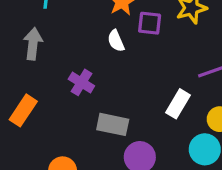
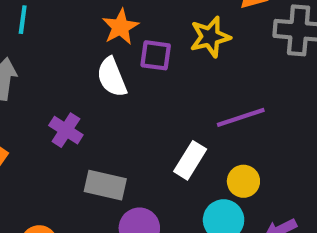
white semicircle: (116, 41) -> (112, 77), size x1.4

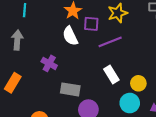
purple line: (241, 117) -> (110, 42), moved
white rectangle: (190, 160) -> (111, 75), turned -60

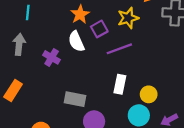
purple square: (91, 24) -> (99, 29), turned -35
purple cross: (49, 63) -> (52, 57), moved
white rectangle: (111, 75) -> (120, 84), turned 42

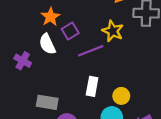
yellow star: (128, 18) -> (113, 31), moved, turned -30

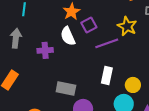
purple cross: (23, 61) -> (45, 50), turned -35

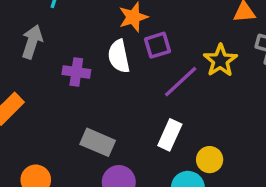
purple line: (107, 43) -> (181, 82), turned -35

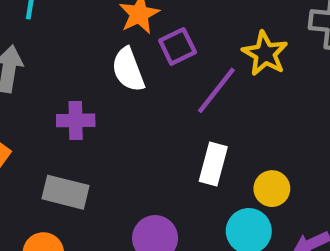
purple cross: (76, 72) -> (76, 120), moved
gray rectangle: (98, 142) -> (66, 192), moved

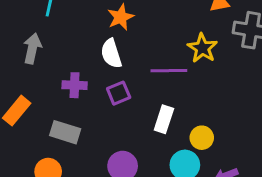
purple square: (177, 46) -> (119, 93), moved
purple line: (216, 90) -> (169, 71), turned 48

